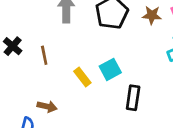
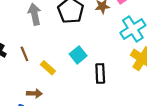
yellow rectangle: (82, 77) -> (48, 68), moved

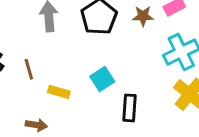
yellow rectangle: (48, 68) -> (59, 92), turned -32

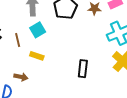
cyan square: (102, 79) -> (38, 30), moved

